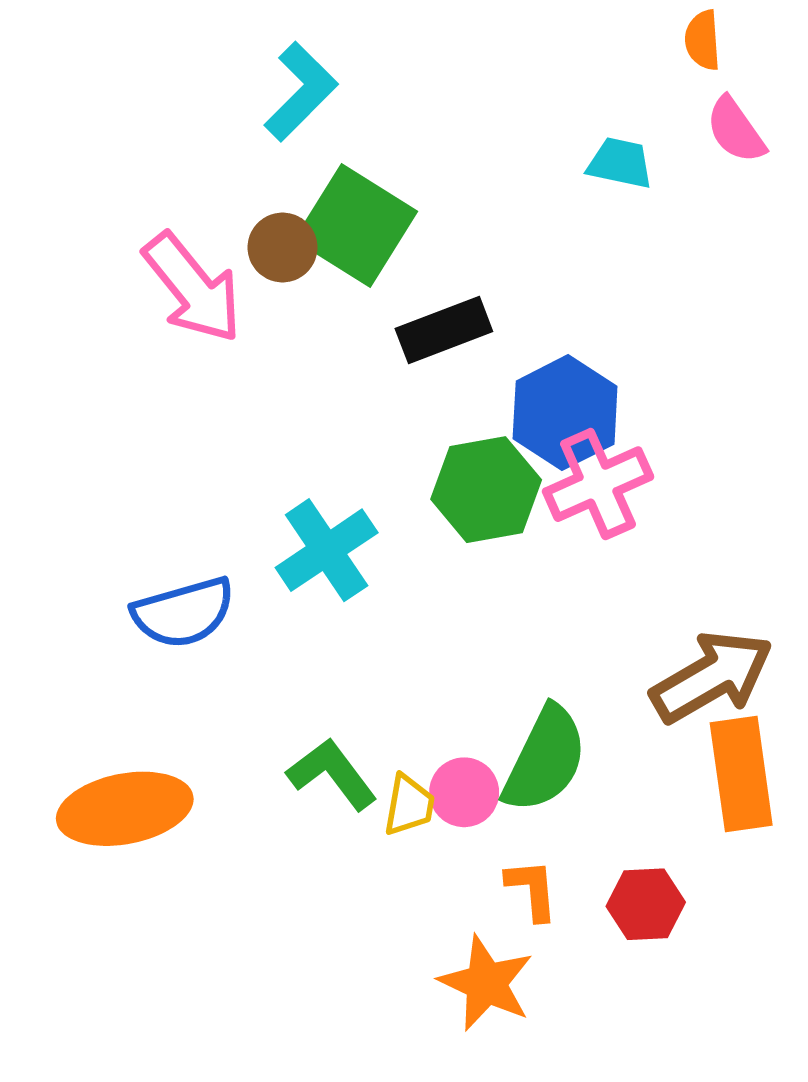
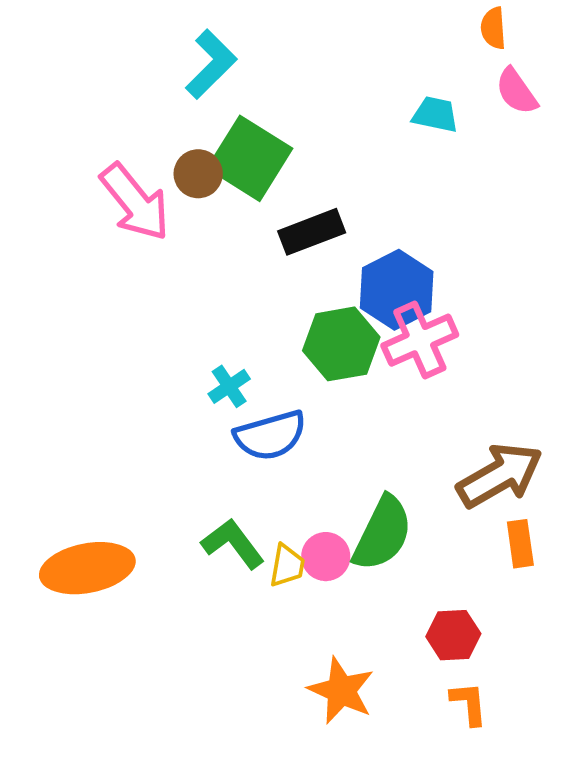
cyan cross: (327, 550) -> (229, 386), size x0.6
blue semicircle: (183, 613) -> (270, 435), moved
orange rectangle: (741, 774) -> (520, 544), size x0.6
orange L-shape: (532, 890) -> (469, 703), moved

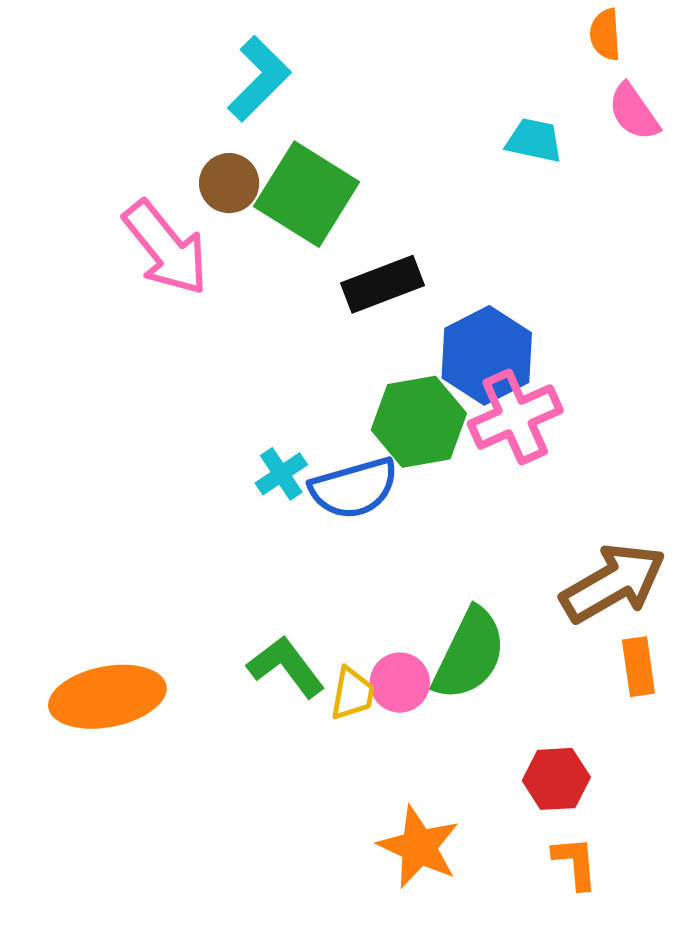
brown circle: (198, 174) -> (229, 183), moved
blue semicircle: (270, 435) -> (354, 488), moved

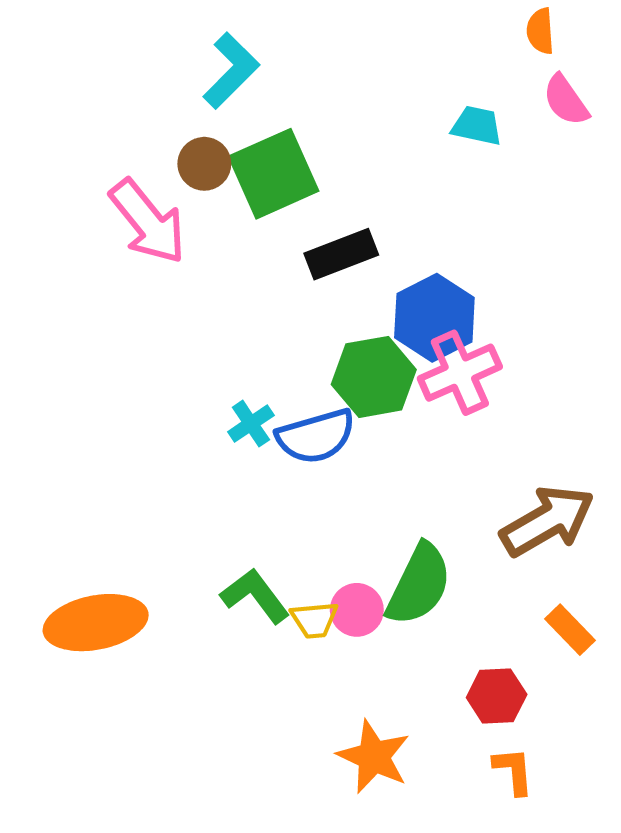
green square: (307, 194) -> (273, 174), turned 34
orange rectangle: (638, 667) -> (570, 630), moved, turned -36
yellow trapezoid: (352, 694) -> (314, 620), turned 75

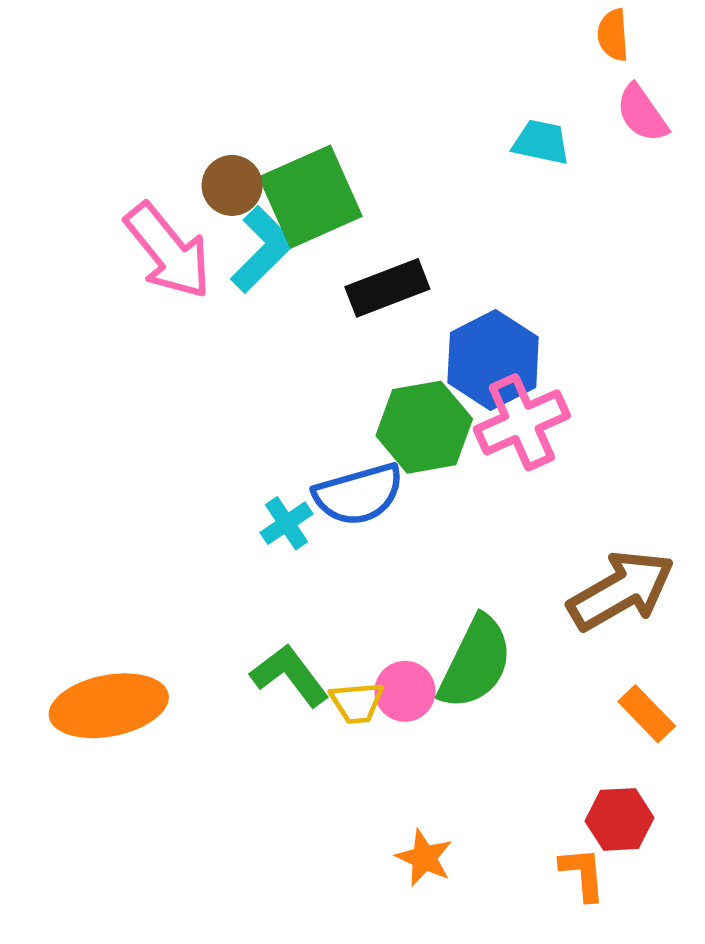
cyan L-shape: (231, 71) -> (262, 249), moved
cyan cross: (251, 424) -> (287, 523), moved
red hexagon: (497, 696) -> (620, 819), moved
orange star: (374, 757) -> (424, 858), size x0.7

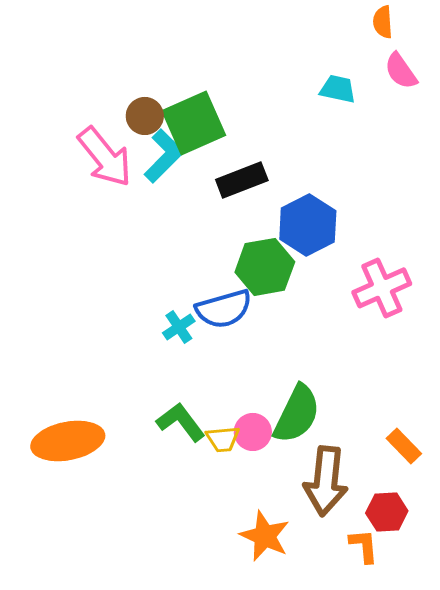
pink cross: (522, 422) -> (382, 288), moved
brown arrow: (621, 590) -> (326, 481), moved, turned 126
orange star: (424, 858) -> (265, 536), size x1.4

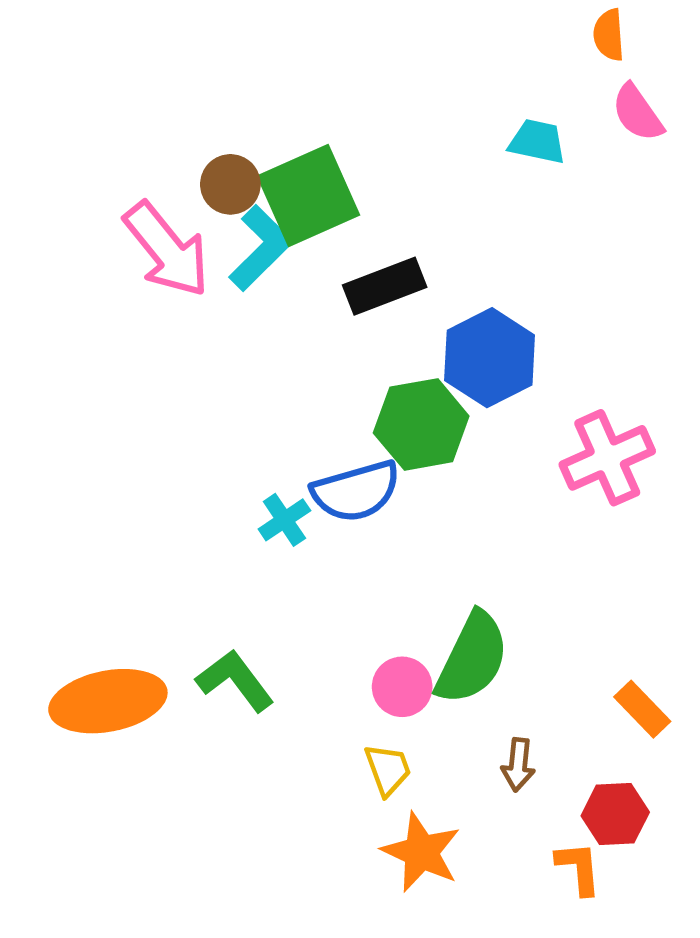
green L-shape: (181, 422) -> (235, 680), moved
yellow trapezoid: (223, 439) -> (388, 770), moved, turned -105
brown arrow: (326, 481) -> (518, 765), size x0.5

